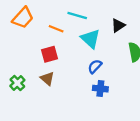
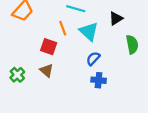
orange line: (56, 29) -> (63, 28), moved, turned 48
red square: (49, 54) -> (49, 47), turned 35

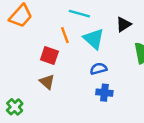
blue semicircle: (93, 59) -> (98, 69), turned 32
green cross: (17, 75) -> (15, 107), moved

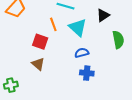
green cross: (15, 107) -> (11, 85), turned 32

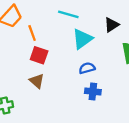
orange line: (53, 24) -> (32, 33), moved
cyan triangle: (78, 27) -> (82, 39), turned 42

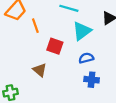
red square: (39, 55) -> (55, 46), moved

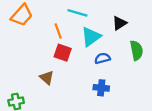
orange line: (35, 26) -> (58, 31), moved
blue semicircle: (86, 58) -> (102, 58), moved

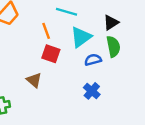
green semicircle: (136, 50) -> (113, 47), moved
blue cross: (101, 88) -> (92, 91), turned 35

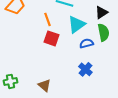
brown triangle: (34, 80) -> (44, 85), moved

